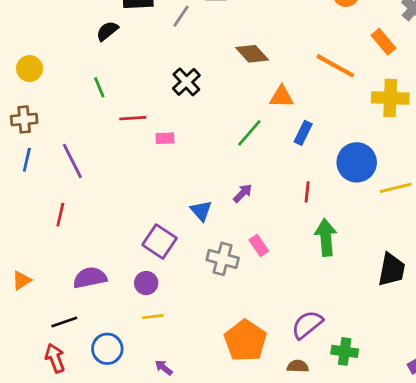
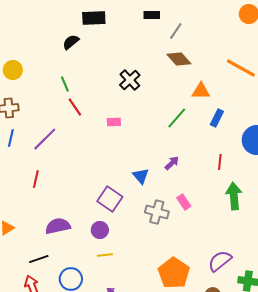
gray line: (181, 16) -> (176, 31), moved
red line: (133, 118) -> (75, 107), moved, turned 60
purple line: (72, 161) -> (45, 139), turned 72

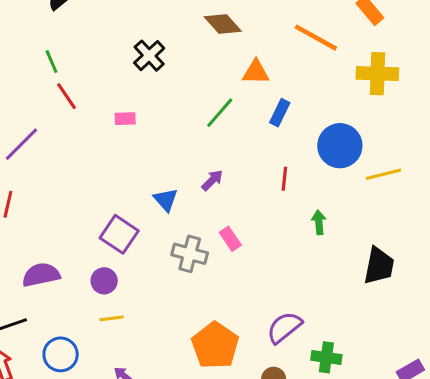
green arrow: (234, 196) -> (319, 222), moved, size x0.6

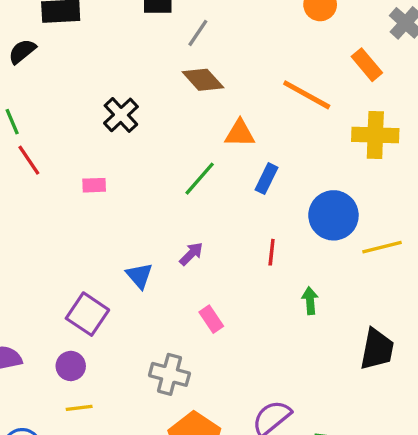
gray cross: (190, 254) -> (169, 374), moved

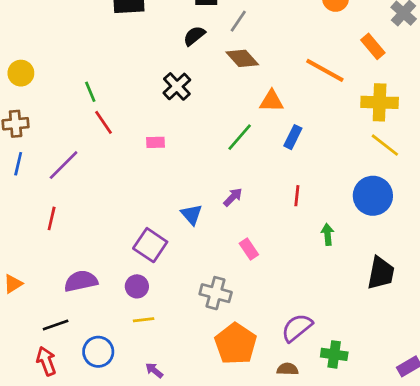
black semicircle: (22, 51) -> (194, 36), moved
blue circle: (333, 215) -> (373, 196), moved
yellow line: (382, 247) -> (385, 145), moved, turned 52

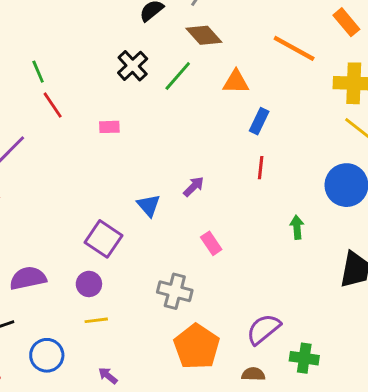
green line: (240, 137) -> (178, 76), moved
red line: (297, 196) -> (261, 168), moved

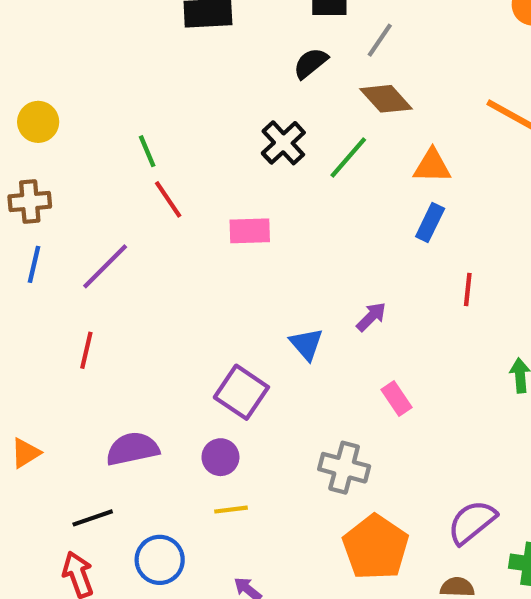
blue rectangle: (259, 121) -> (430, 222), moved
pink rectangle: (109, 127) -> (250, 231), size x1.4

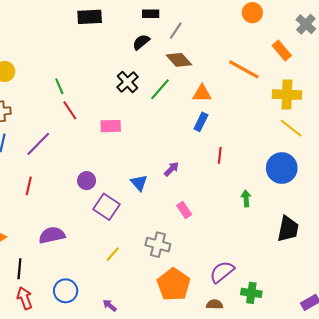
purple circle: (220, 457) -> (87, 181), moved
yellow line: (231, 510) -> (113, 254), moved, turned -42
black line: (93, 518) -> (19, 269), moved, turned -66

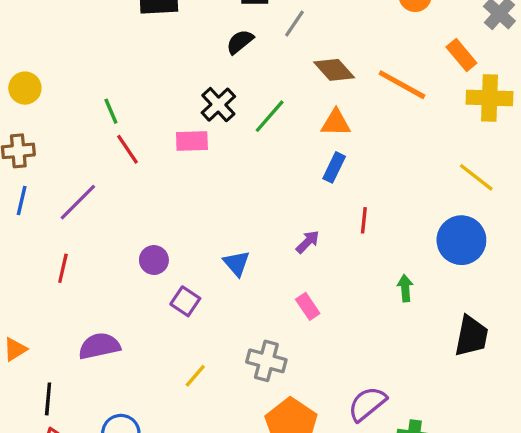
brown diamond: (179, 60) -> (334, 70), moved
yellow cross: (287, 95) -> (490, 98), moved
pink rectangle: (111, 126) -> (192, 141), moved
purple arrow: (172, 169) -> (308, 242), moved
purple square: (106, 207) -> (185, 301), size x0.7

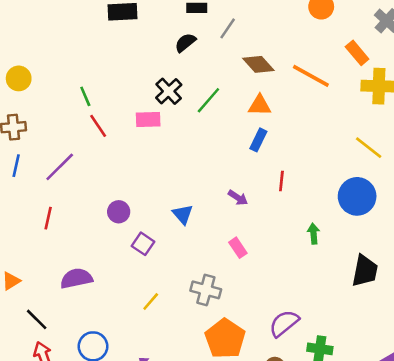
purple arrow: (308, 242) -> (238, 198), turned 78
black line: (48, 399) -> (37, 319), turned -50

